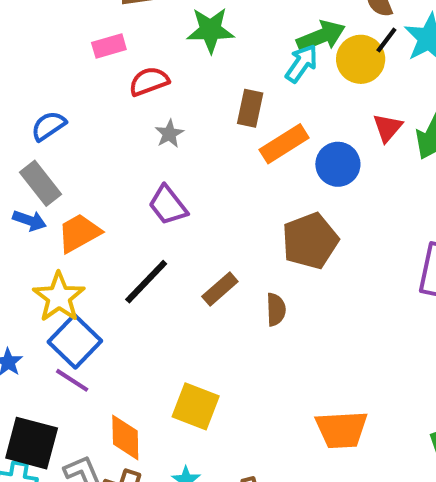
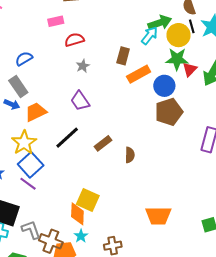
green star: (210, 30) -> (177, 59), moved
black line: (386, 40) -> (192, 26), turned -56
brown pentagon: (310, 241) -> (169, 112), moved
orange diamond: (125, 438) -> (77, 214), moved

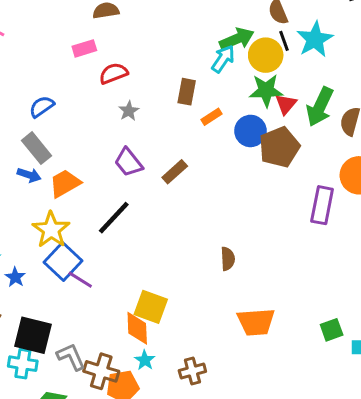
orange rectangle: (139, 74) -> (211, 117), size x0.6
brown pentagon: (169, 112) -> (279, 147), moved
brown rectangle: (103, 143) -> (175, 172), moved
brown semicircle: (130, 155) -> (228, 259), moved
purple line: (28, 184) -> (80, 280), moved

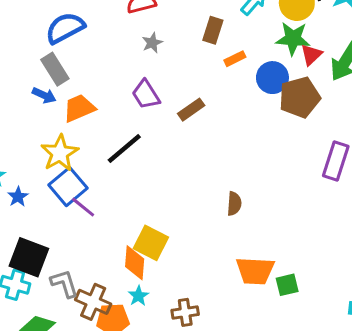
blue semicircle: (42, 107) -> (65, 28), size x1.5
green square: (332, 330) -> (287, 285), moved

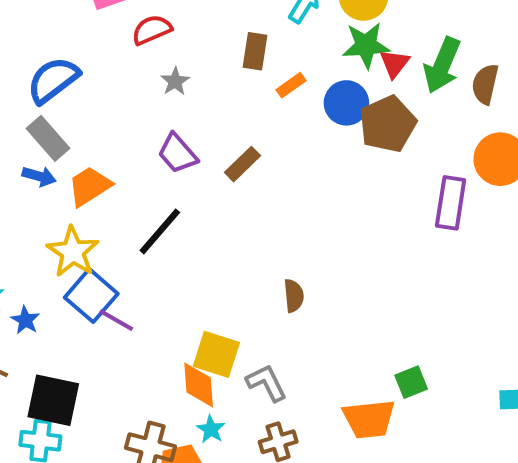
brown semicircle: (234, 204) -> (294, 296), moved
orange trapezoid: (255, 271) -> (369, 419), moved
gray L-shape: (64, 283) -> (267, 383), moved

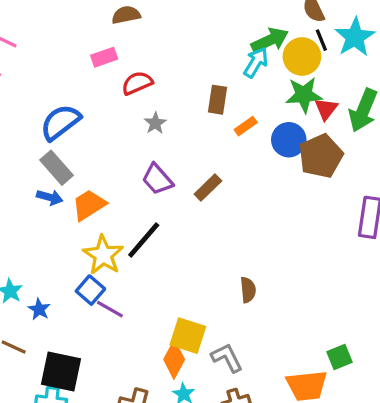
yellow star: (73, 252) -> (103, 255), moved
blue square: (91, 296) -> (90, 290), size x0.7
orange diamond: (199, 385) -> (174, 359), turned 33

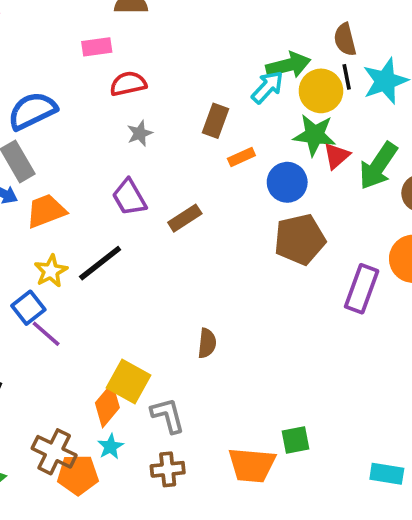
brown pentagon: (321, 156) -> (300, 239), moved
yellow star: (103, 255) -> (51, 271), size x0.7

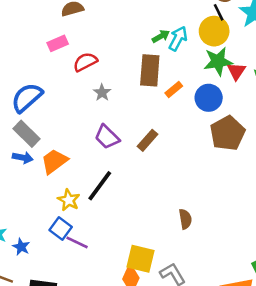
green arrow: (288, 65) -> (161, 36), moved, size x0.6
black line: (347, 77) -> (219, 12), moved
brown rectangle: (215, 121) -> (150, 70), size x1.4

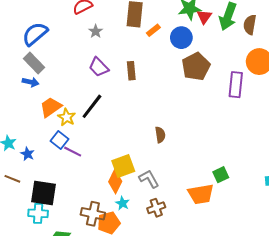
brown rectangle: (147, 140) -> (131, 71), turned -48
orange trapezoid: (54, 161) -> (51, 107), moved
yellow square: (140, 259) -> (123, 166), turned -35

